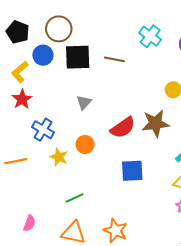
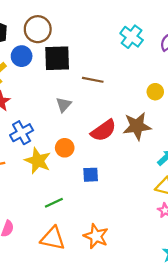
brown line: (114, 59) -> (93, 80), moved
blue cross: (43, 130) -> (22, 133), turned 30
yellow star: (59, 157) -> (38, 161), size x1.4
blue square: (132, 171) -> (91, 175), moved, size x0.7

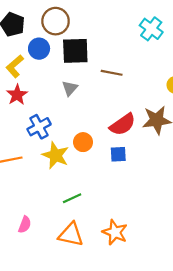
gray triangle: (64, 105) -> (70, 88), moved
blue square: (91, 175) -> (118, 154), moved

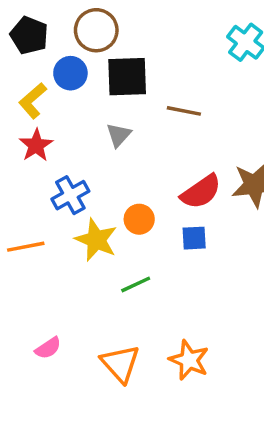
green line: (72, 198) -> (136, 284), moved
pink semicircle: (25, 225) -> (48, 348), turned 35
orange triangle: (71, 235) -> (120, 364), turned 36

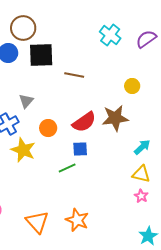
gray triangle: (119, 135) -> (26, 101), moved
orange circle: (139, 219) -> (48, 128), moved
green line: (136, 284) -> (67, 168), moved

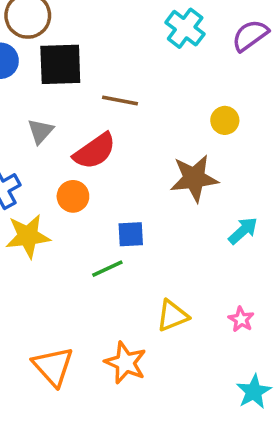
gray triangle: (26, 101) -> (40, 131), moved
red semicircle: (84, 122) -> (95, 151), moved
yellow star: (23, 150) -> (28, 236), turned -30
yellow triangle: (141, 174) -> (172, 316), moved, turned -36

